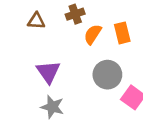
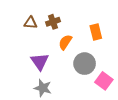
brown cross: (75, 14) -> (53, 22), moved
orange semicircle: (93, 34) -> (65, 42), moved

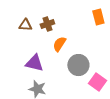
orange rectangle: (96, 32) -> (98, 17), moved
purple triangle: (40, 62) -> (34, 63), turned -42

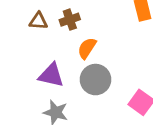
gray circle: (78, 65) -> (95, 80), moved

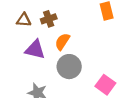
purple triangle: (51, 75) -> (35, 50), moved

